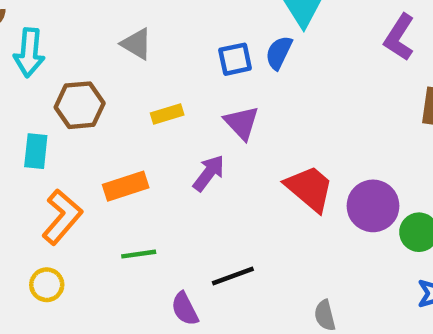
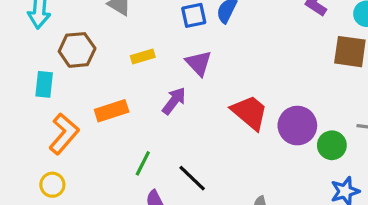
green line: (139, 254) -> (143, 163), moved, turned -55
black line: (233, 276) -> (192, 178), turned 64

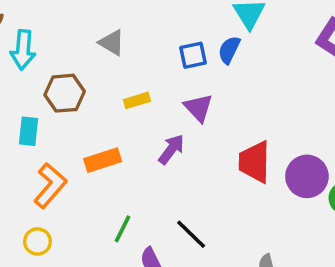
red trapezoid: (250, 112) -> (255, 162), turned -129
green line: (143, 163) -> (123, 229), moved

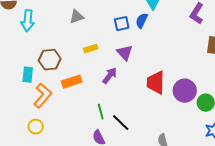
gray triangle: (112, 43) -> (77, 17), turned -49
brown hexagon: (65, 93) -> (50, 60), moved
cyan rectangle: (28, 131) -> (28, 75), moved
green line: (123, 229) -> (101, 112), moved, turned -42

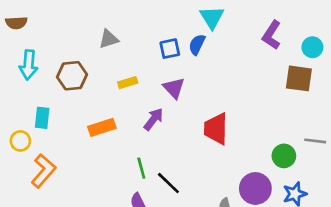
cyan arrow: (28, 21) -> (29, 65), moved
brown hexagon: (50, 60) -> (72, 76), moved
purple circle: (185, 91) -> (255, 188), moved
orange L-shape: (43, 96) -> (43, 171), moved
yellow circle: (36, 127) -> (20, 141), moved

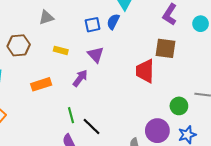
brown square: (299, 78) -> (166, 48), moved
yellow rectangle: (128, 83) -> (61, 50), turned 32
red trapezoid: (216, 129) -> (145, 71), moved

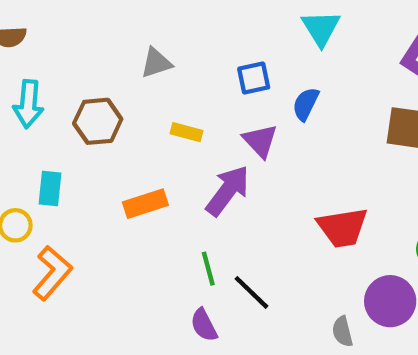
blue semicircle: (113, 22) -> (306, 104), moved
red trapezoid: (145, 71) -> (343, 227), moved, turned -100
purple arrow: (80, 78) -> (228, 191), size x1.4

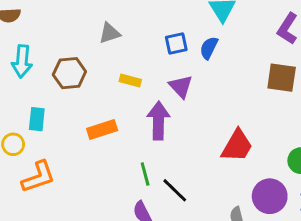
blue semicircle: (306, 104) -> (209, 48), moved
purple arrow: (228, 191) -> (158, 121), turned -36
red trapezoid: (343, 227) -> (237, 146), turned -51
orange L-shape: (52, 273) -> (38, 177), turned 30

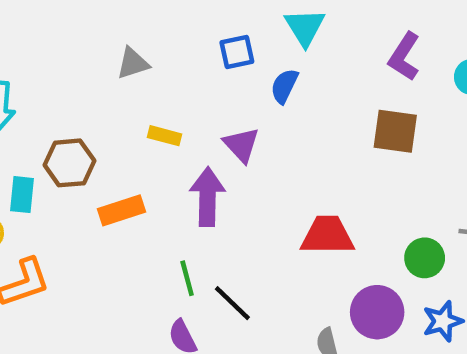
blue square: (176, 43) -> (237, 52), moved
brown hexagon: (69, 73) -> (69, 163), moved
red trapezoid: (237, 146) -> (327, 235), turned -120

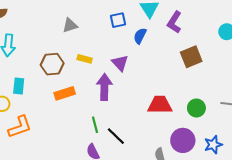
purple L-shape: (404, 57) -> (174, 22), moved
brown square: (395, 131) -> (191, 57), turned -30
brown hexagon: (69, 163) -> (52, 64), moved
green circle: (425, 258) -> (196, 108), moved

